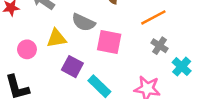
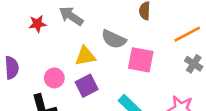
pink circle: (27, 49) -> (54, 78), moved
purple square: (72, 67) -> (87, 86), moved, turned 35

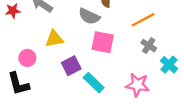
gray semicircle: (114, 39) -> (89, 16), moved
purple square: (87, 86) -> (71, 66), moved

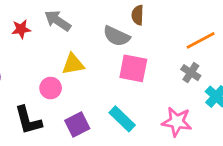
orange line: (143, 20) -> (201, 40), moved
pink circle: (27, 58) -> (51, 88), moved
purple square: (71, 66) -> (77, 124), moved

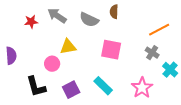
gray semicircle: (117, 36) -> (89, 20), moved
pink star: (177, 122) -> (142, 88), turned 30

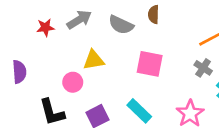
gray arrow: (57, 16) -> (79, 20), turned 114

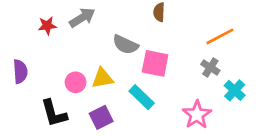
gray semicircle: (121, 25) -> (125, 45), moved
yellow triangle: (94, 60) -> (102, 78), moved
cyan rectangle: (139, 111) -> (142, 97), moved

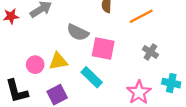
orange line: (220, 36) -> (141, 16), moved
cyan cross: (235, 90) -> (171, 83), moved, turned -30

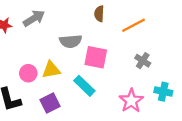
gray semicircle: (78, 32) -> (71, 41), turned -30

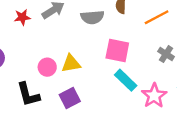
gray semicircle: (71, 41) -> (92, 17), moved
cyan rectangle: (84, 86) -> (126, 80), moved

